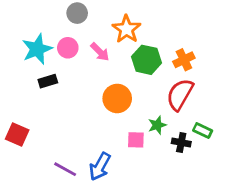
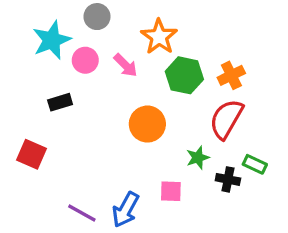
cyan star: (37, 49) -> (52, 40), moved
red square: (17, 135) -> (32, 154), moved
pink square: (136, 140) -> (171, 191), moved

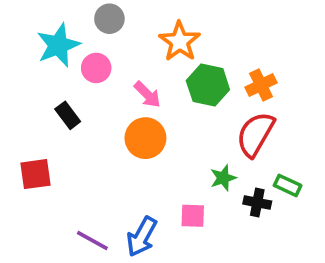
pink arrow: (126, 65) -> (147, 95), moved
black rectangle: (60, 102) -> (68, 115), turned 70
orange circle: (147, 124) -> (145, 138), moved
red square: (32, 154) -> (36, 174), turned -32

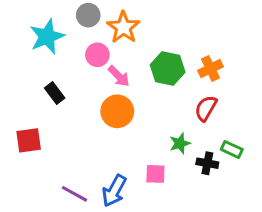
orange star: (180, 41) -> (123, 27), moved
pink circle: (96, 68) -> (97, 55), moved
red semicircle: (255, 134) -> (206, 108), size x0.7

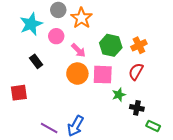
pink circle: (97, 55) -> (56, 36), moved
green rectangle: (232, 149) -> (153, 126), moved
pink square: (155, 174) -> (103, 75), moved, size x1.5

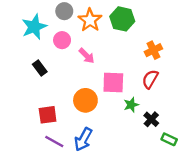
green hexagon: (111, 45) -> (122, 19), moved
orange circle: (77, 74) -> (85, 100), moved
red square: (19, 93) -> (48, 115), moved
black cross: (137, 108) -> (151, 119), turned 32

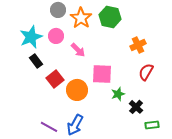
cyan star: (34, 27) -> (31, 37), moved
red semicircle: (150, 79) -> (146, 72), moved
red square: (48, 115) -> (55, 79), moved, turned -30
green rectangle: (169, 139) -> (152, 125), turned -32

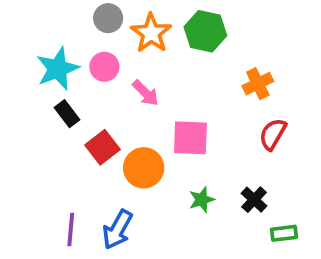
green star: (118, 94) -> (202, 200), moved
blue arrow: (75, 125) -> (117, 230), moved
purple line: (49, 127) -> (71, 230), moved, turned 66

